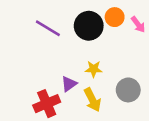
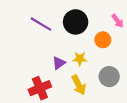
orange circle: (115, 17) -> (103, 40), moved
purple triangle: (69, 84) -> (59, 63), moved

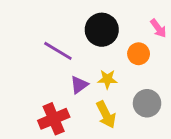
purple line: (41, 24) -> (58, 51), moved

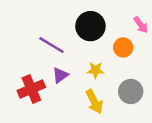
purple triangle: (79, 85) -> (60, 75), moved
red cross: (54, 119) -> (31, 89), moved

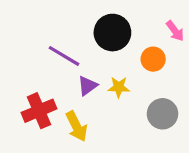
purple triangle: (60, 75) -> (87, 86), moved
yellow arrow: (94, 102) -> (77, 126), moved

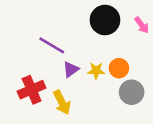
black circle: (112, 33) -> (105, 20), moved
orange circle: (153, 59) -> (119, 68), moved

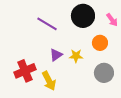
purple line: (52, 45) -> (47, 24), moved
orange circle: (119, 68) -> (100, 43), moved

